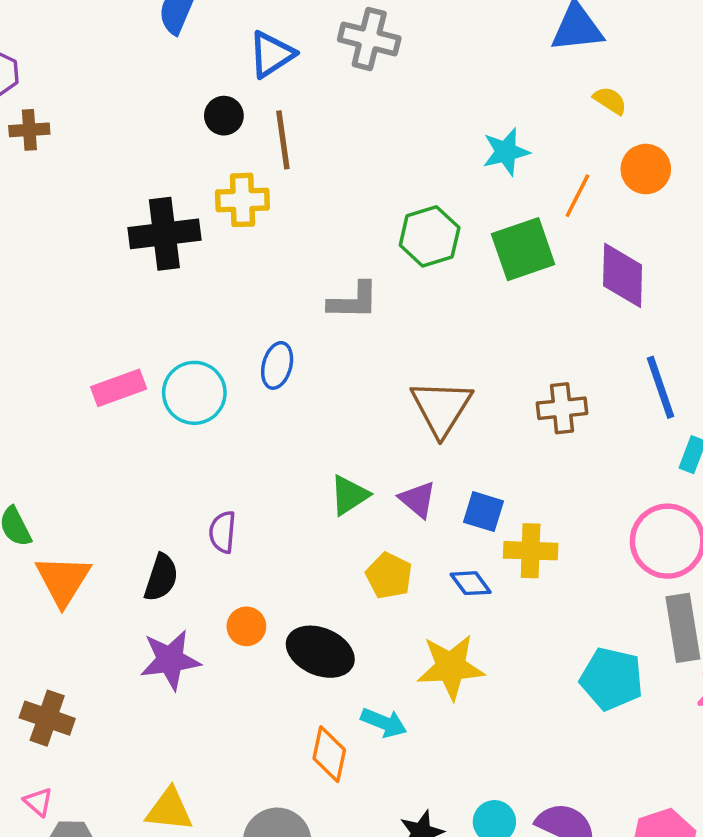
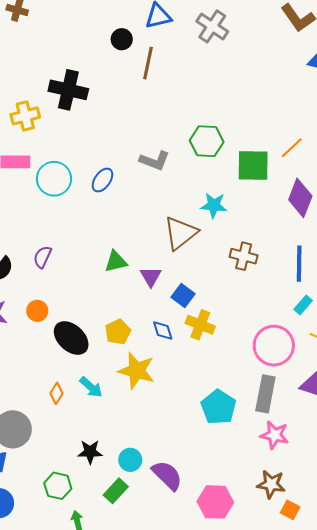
cyan star: (506, 152) -> (214, 205), moved
yellow cross: (242, 200) -> (25, 116), moved, turned -32
yellow pentagon: (389, 576) -> (118, 332), moved
orange diamond: (329, 754) -> (57, 393), size x0.7

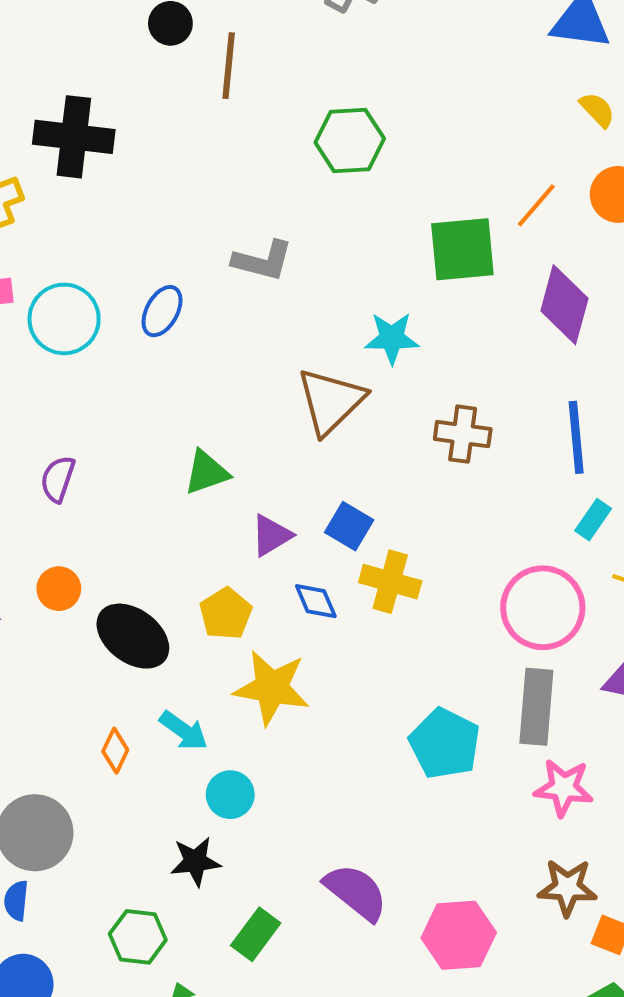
green hexagon: (207, 141) -> (350, 140), moved
purple triangle: (151, 277) -> (271, 535), moved, turned 35
cyan circle: (130, 460) -> (230, 795), moved

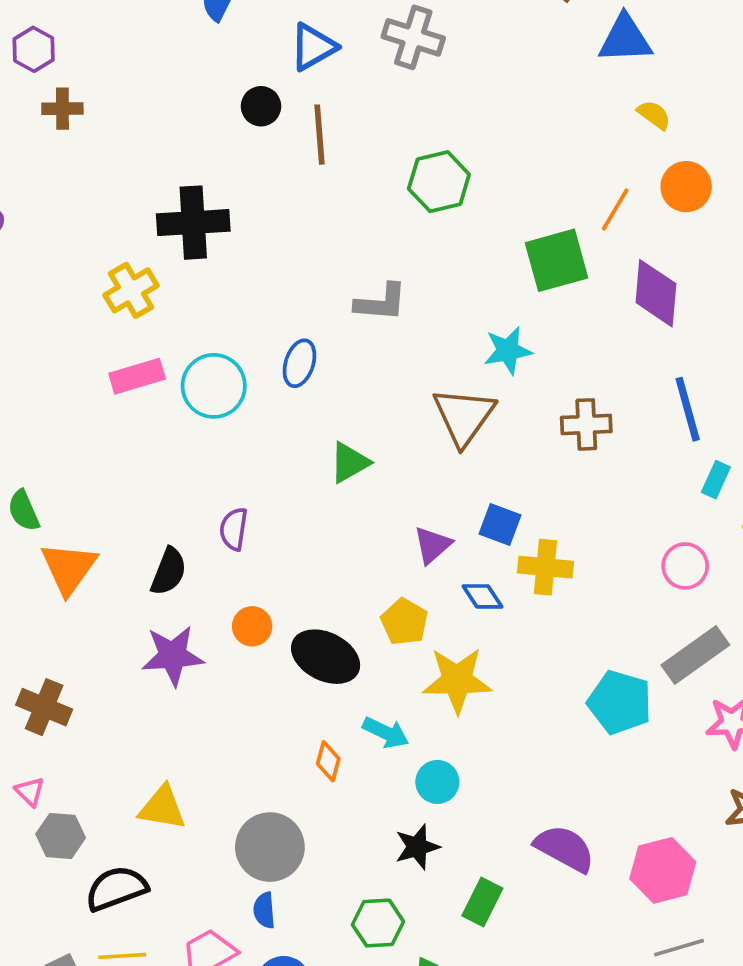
green triangle: (206, 472) -> (349, 462), moved
pink circle: (543, 608) -> (685, 566), size x0.6
gray rectangle: (536, 707) -> (695, 655), turned 60

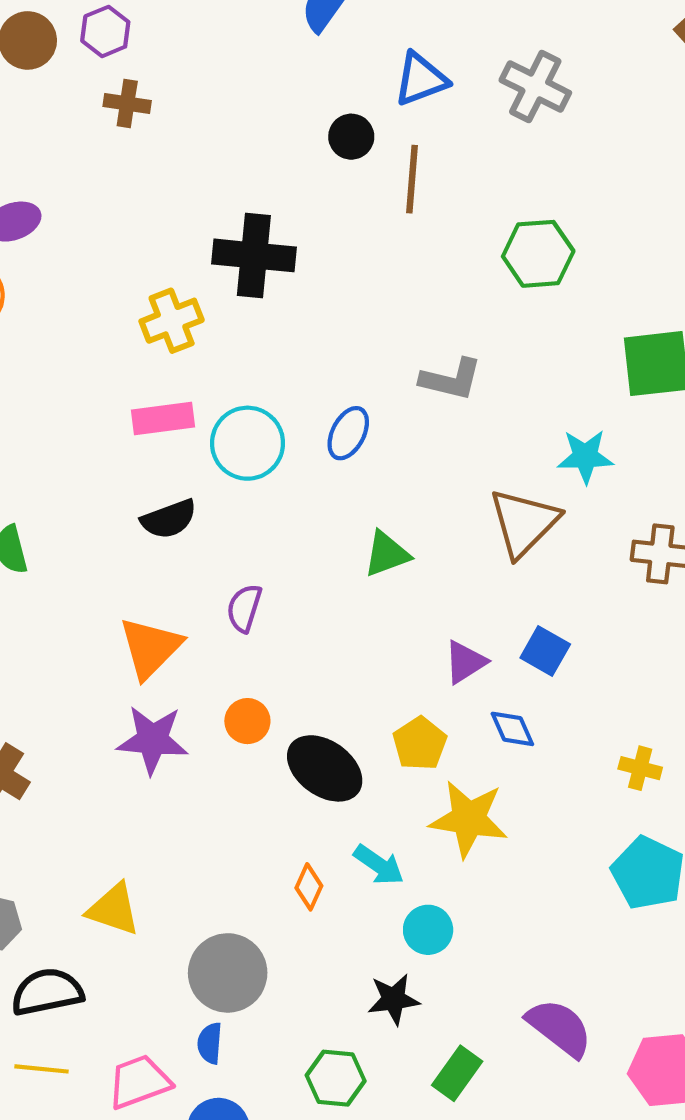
yellow cross: (545, 567) -> (640, 768), moved, size x0.7
orange triangle: (69, 568) -> (150, 648), moved
black semicircle: (169, 571) -> (169, 519), moved, turned 39

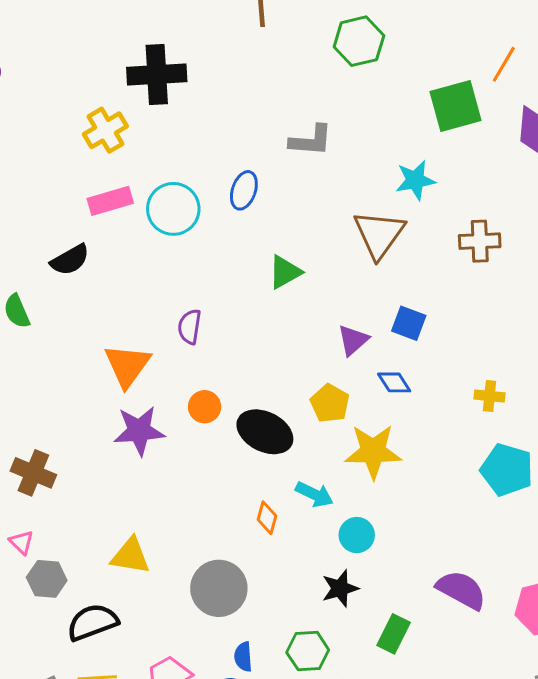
black semicircle: (169, 519) -> (70, 260), moved
blue semicircle: (210, 1043) -> (243, 657), moved

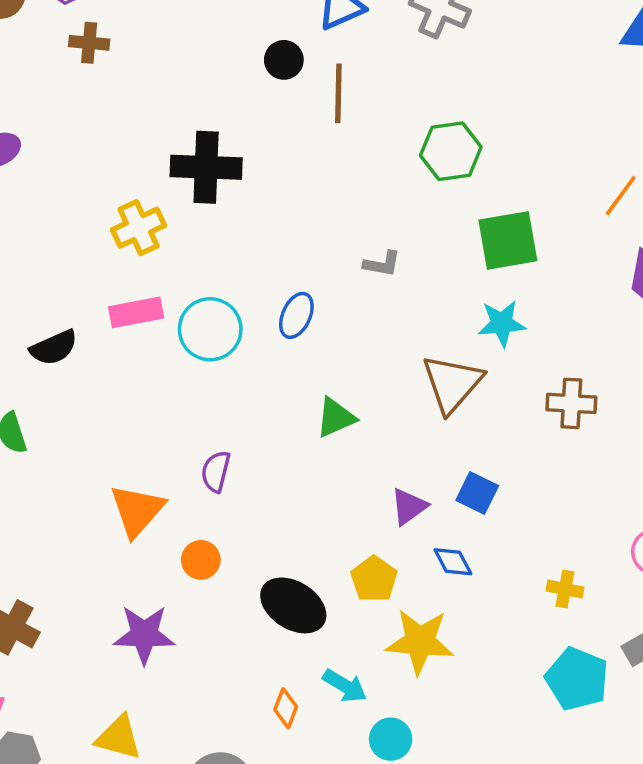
green square: (455, 106) -> (508, 240), moved
gray L-shape: (311, 140) -> (382, 264), size x0.7
black semicircle: (70, 260) -> (54, 348), moved
orange circle: (205, 407) -> (201, 560), moved
purple star: (139, 431) -> (144, 635), moved

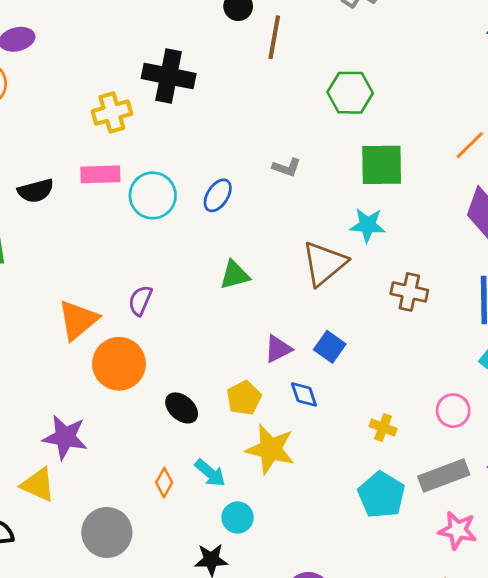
orange circle: (201, 560) -> (119, 364), size x1.8
black ellipse: (293, 605) -> (182, 408), size x0.7
purple star: (144, 635) -> (65, 437), moved

